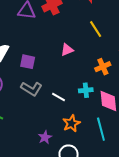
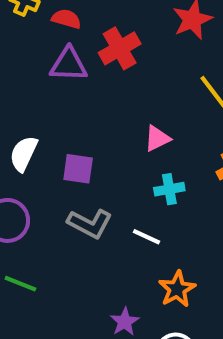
cyan cross: (86, 90) -> (169, 189), moved

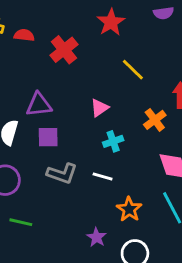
purple triangle: (69, 65) -> (39, 105), moved

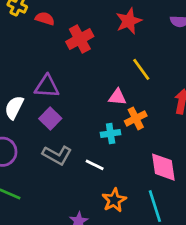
pink triangle: (99, 108) -> (117, 97), moved, turned 30
orange cross: (155, 120) -> (136, 118), moved
purple square: (48, 137) -> (50, 118), turned 35

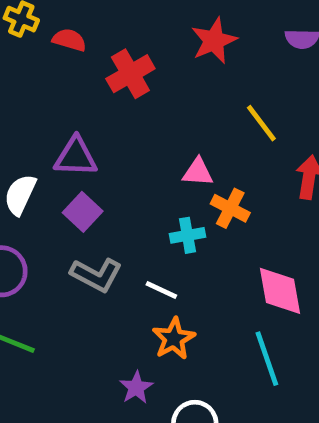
yellow line: (141, 69) -> (261, 123), moved
orange cross: (136, 118) -> (230, 208), turned -35
orange star: (114, 200) -> (174, 339), moved

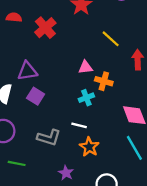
gray L-shape: (96, 275) -> (49, 138), moved
purple star: (136, 388) -> (66, 173), moved

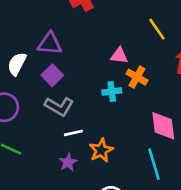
white line: (79, 125) -> (73, 133), moved, turned -40
gray L-shape: (49, 138) -> (59, 106), moved
purple star: (66, 173) -> (68, 162), moved

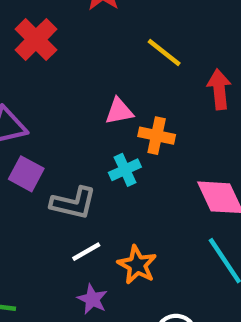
gray L-shape: (59, 106) -> (73, 203), moved

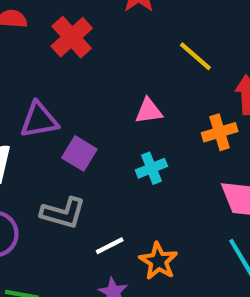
orange cross: (157, 136) -> (220, 132), moved, turned -32
purple square: (26, 174) -> (79, 153), moved
gray L-shape: (73, 203) -> (63, 213), moved

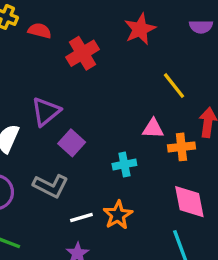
pink triangle: (149, 111) -> (153, 129), moved
purple triangle: (39, 120) -> (46, 112), turned -40
orange star: (158, 261) -> (118, 215), moved

